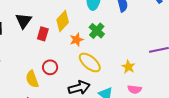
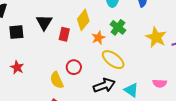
yellow star: (128, 67) -> (156, 37), moved, size x1.5

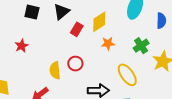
green cross: (118, 27) -> (141, 46), moved
yellow ellipse: (113, 60) -> (127, 75), moved

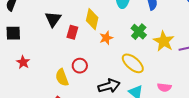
black square: (32, 12) -> (13, 33), moved
yellow diamond: (99, 22) -> (92, 19), turned -30

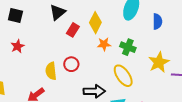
green cross: (139, 32) -> (128, 47), moved, turned -35

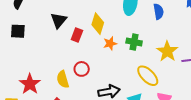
red star: (18, 46) -> (30, 84), moved, size x1.5
yellow ellipse: (123, 76) -> (148, 76), moved

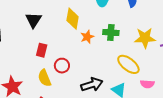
red rectangle: (77, 35) -> (42, 50), moved
yellow star: (167, 51) -> (145, 38), turned -30

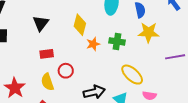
yellow star: (145, 38) -> (149, 32), moved
red rectangle: (42, 50) -> (47, 54), turned 64

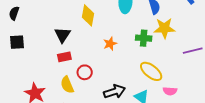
black triangle: (41, 23) -> (62, 35), moved
yellow diamond: (80, 25) -> (88, 15), moved
green cross: (117, 41) -> (144, 38), moved

